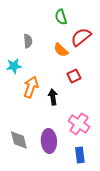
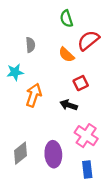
black arrow: (53, 97) -> (69, 105), moved, turned -63
gray diamond: (19, 140) -> (21, 153), turned 65

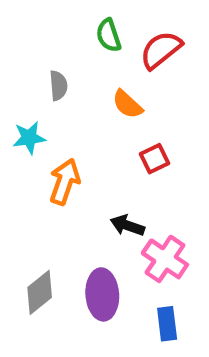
green semicircle: (66, 19) -> (109, 35), moved
red semicircle: (88, 40) -> (161, 50), moved
black arrow: (69, 105) -> (127, 226), moved

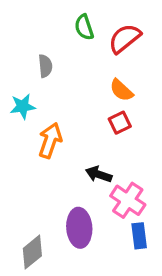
orange semicircle: (127, 104) -> (121, 90), moved
gray diamond: (40, 292) -> (32, 252), moved
blue rectangle: (167, 324) -> (139, 236), moved

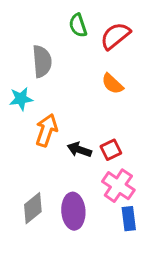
gray semicircle: (45, 66) -> (42, 61), size x1.5
red square: (120, 123) -> (111, 150), moved
black arrow: (99, 174) -> (79, 150), moved
gray diamond: (32, 252) -> (33, 208), moved

